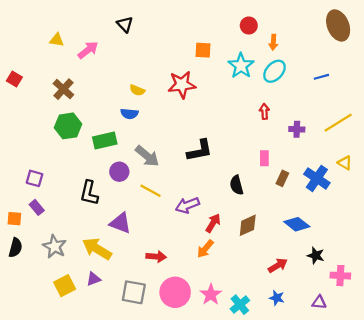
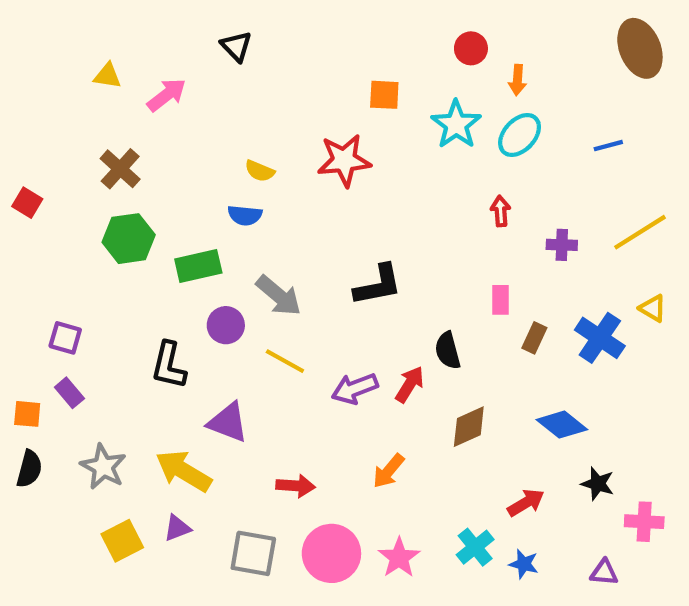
red square: (14, 79) -> (27, 203), moved
red arrow: (213, 223) -> (410, 384), moved
cyan cross: (240, 305) -> (475, 547), moved

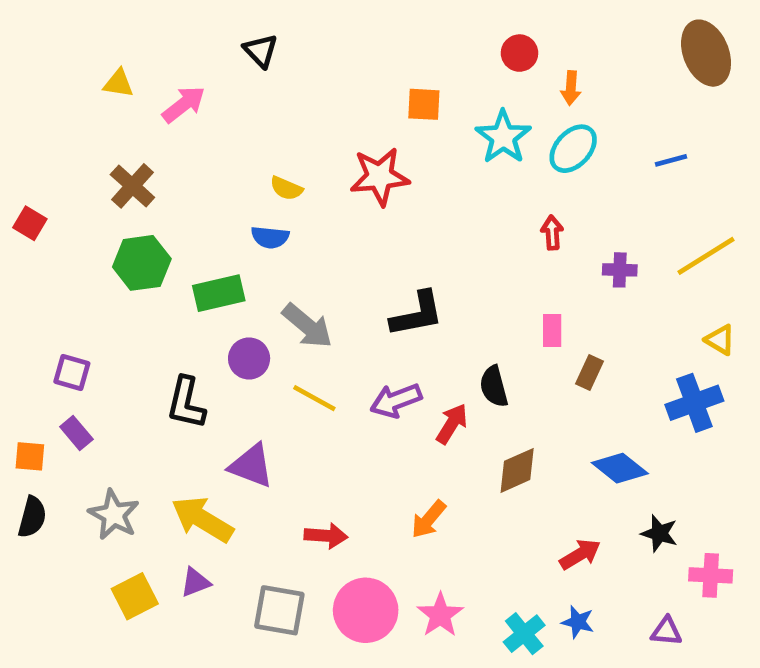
blue cross: (600, 338) -> (694, 403), moved, turned 36
purple arrow: (355, 389) -> (396, 400), moved
cyan cross: (475, 547) -> (524, 634), moved

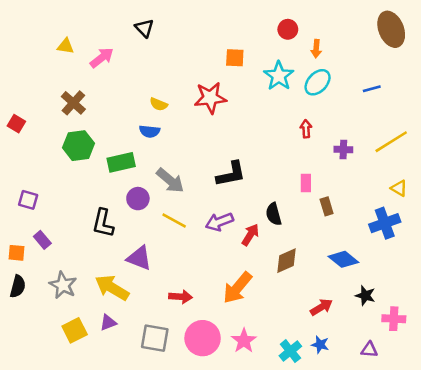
purple square: (72, 372) -> (28, 200), moved
brown rectangle: (589, 372) -> (327, 206), turned -42
orange arrow: (429, 519) -> (237, 288), size x1.5

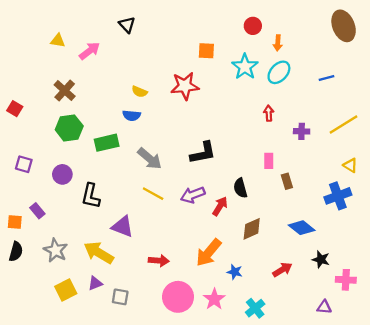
purple circle: (138, 199) -> (62, 174), moved
purple square: (28, 200) -> (24, 164), moved
gray square: (155, 338) -> (120, 297), moved, size x0.7
blue star: (320, 345) -> (235, 272), moved

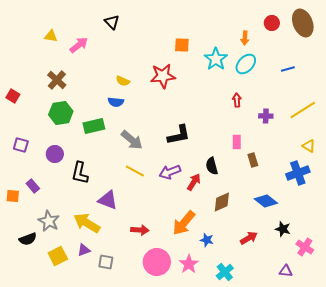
red circle: (253, 26) -> (272, 23), moved
black semicircle: (16, 252) -> (28, 239), moved, turned 54
pink cross: (346, 280) -> (305, 247), turned 30

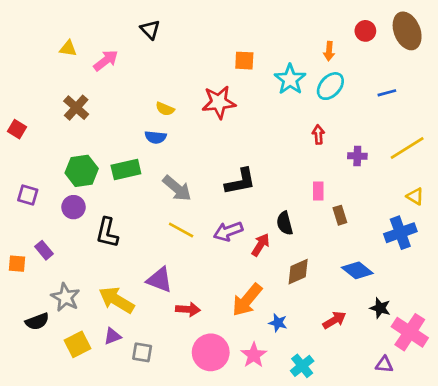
green hexagon: (61, 113) -> (82, 171), moved
purple triangle: (108, 200) -> (160, 280), moved
pink cross: (305, 247) -> (410, 332), size x1.5

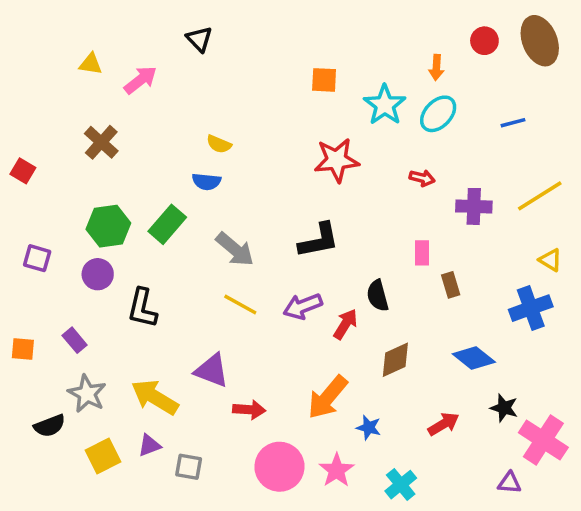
red star: (219, 102) -> (337, 160), moved
red arrow: (318, 134) -> (422, 178), turned 108
purple cross: (357, 156) -> (474, 206), size x1.4
green rectangle: (126, 169) -> (167, 224), turned -36
purple rectangle: (44, 250) -> (75, 340), moved

